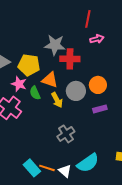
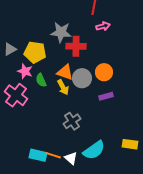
orange triangle: (50, 80) -> (65, 72), moved
cyan rectangle: (32, 168) -> (38, 155), turned -36

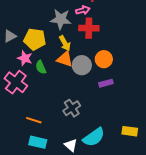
pink arrow: (103, 26) -> (83, 10), moved
red cross: (76, 46) -> (89, 28), moved
yellow arrow: (63, 87) -> (65, 43), moved
orange line: (53, 155) -> (34, 120), moved

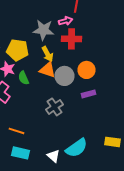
gray cross: (72, 108) -> (54, 107), moved

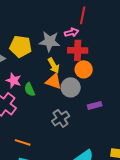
yellow pentagon: (18, 50) -> (21, 46), moved
orange circle: (86, 70) -> (84, 69), moved

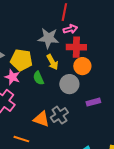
red line: (83, 15) -> (64, 12), moved
yellow pentagon: (21, 46) -> (21, 60), moved
orange triangle: (54, 81) -> (41, 119), moved
green semicircle: (30, 89) -> (38, 78), moved

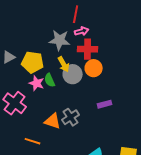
pink star: (12, 77) -> (37, 83), moved
gray circle: (69, 84) -> (73, 74), moved

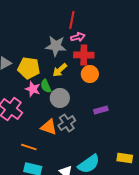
yellow arrow: (64, 64) -> (60, 70), turned 77
gray circle: (73, 74) -> (60, 98), moved

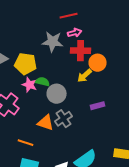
red line: (72, 20) -> (69, 16), turned 66
yellow arrow: (60, 70) -> (85, 76), moved
orange circle: (90, 74) -> (98, 63), moved
green semicircle: (46, 86) -> (43, 82), turned 128

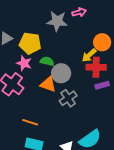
red cross: (81, 51) -> (96, 67), moved
pink star: (30, 85) -> (24, 63), moved
orange triangle: (46, 123) -> (48, 84), moved

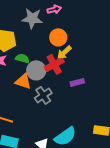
orange circle: (102, 42) -> (58, 37), moved
red cross: (96, 67) -> (54, 64), moved, turned -30

